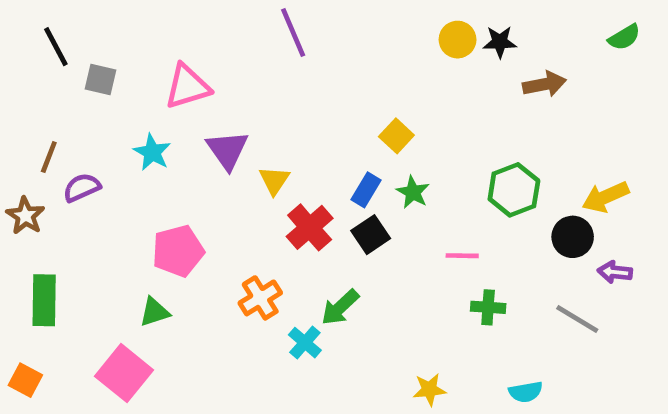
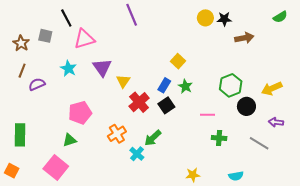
black line: (56, 47) -> (66, 18), moved
brown star: (25, 216) -> (21, 43), moved
black circle: (573, 237) -> (246, 106), moved

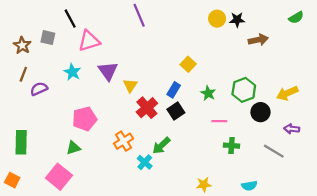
green star: (185, 86) -> (208, 93), moved

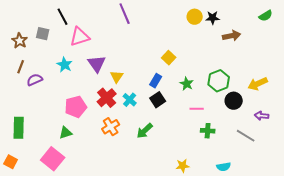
red cross: (147, 108) -> (107, 98), moved
cyan cross: (145, 162) -> (130, 100), moved

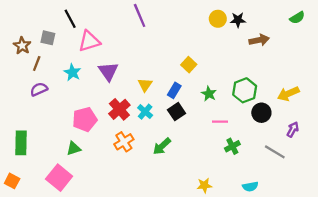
brown line: (21, 67) -> (37, 64), moved
yellow triangle: (117, 77) -> (145, 85), moved
purple arrow: (262, 116) -> (293, 129), turned 112
green cross: (208, 131) -> (232, 146), turned -32

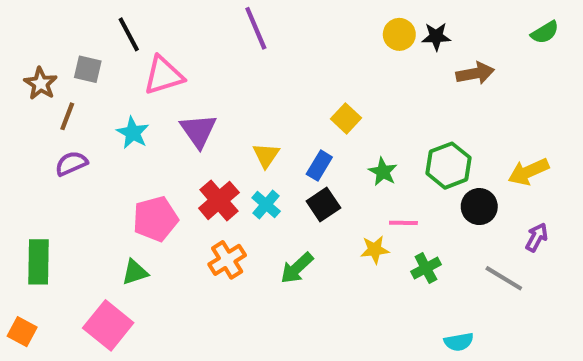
yellow star: (204, 185) -> (375, 250), moved

